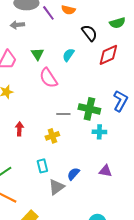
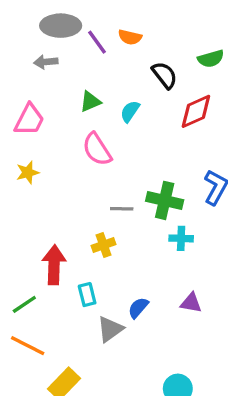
green triangle: (37, 54) -> (90, 102), moved, turned 40
red arrow: (19, 129) -> (54, 265), moved, size x1.6

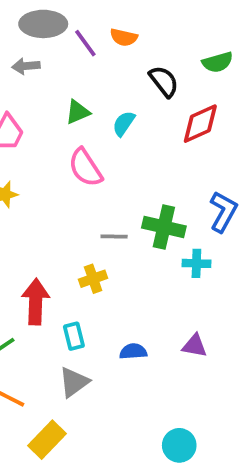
cyan cross: (181, 238) -> (196, 263), moved
blue semicircle: (138, 308) -> (133, 351), turned 45
gray triangle: (110, 329) -> (74, 382), moved

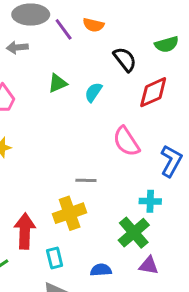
pink semicircle: (85, 168) -> (126, 141), moved
green cross: (164, 227) -> (134, 233), moved, turned 36
yellow cross: (93, 279) -> (70, 213), size x1.5

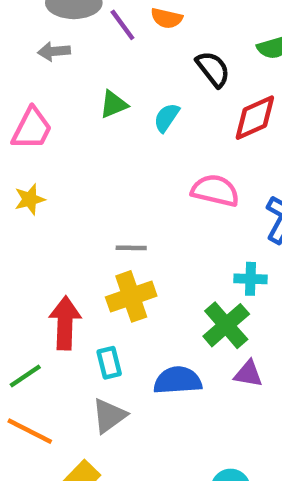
pink semicircle: (126, 141) -> (215, 190), turned 136
gray line: (86, 180) -> (131, 248), moved
blue semicircle: (101, 270) -> (178, 380), size x1.5

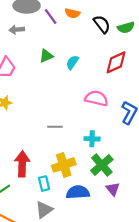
black semicircle: (213, 69) -> (102, 24), moved
cyan cross: (250, 279) -> (92, 139), moved
yellow cross: (131, 296) -> (64, 165), moved
purple triangle: (248, 374) -> (113, 189), turned 40

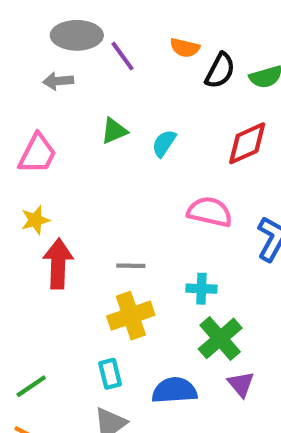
orange semicircle: (72, 13) -> (185, 48), moved
black semicircle: (102, 24) -> (220, 71), turned 66
red arrow: (22, 164) -> (58, 264), moved
yellow cross: (64, 165) -> (131, 316), moved

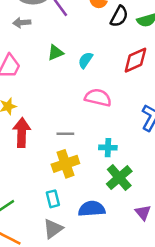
pink semicircle: (210, 212) -> (98, 98), moved
purple triangle: (241, 384) -> (143, 213), moved

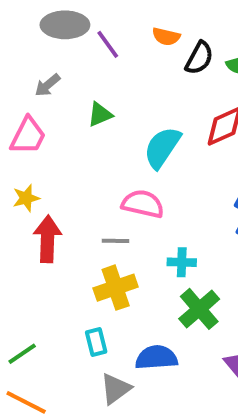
gray arrow: (22, 23) -> (47, 85), moved, turned -35
cyan semicircle: (85, 60) -> (162, 147), moved, size x1.6
pink semicircle: (98, 98) -> (143, 204), moved
gray triangle: (53, 229) -> (116, 389), moved

